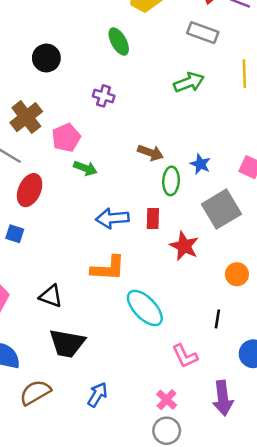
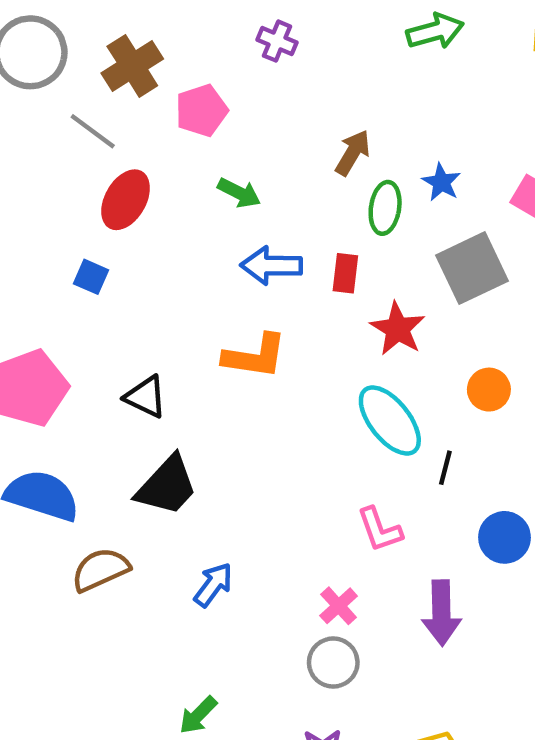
brown arrow: (151, 153) -> (353, 153), turned -85
green arrow: (85, 168) -> (239, 193), moved
cyan ellipse: (145, 308) -> (390, 421), moved
black trapezoid: (67, 343) -> (167, 486), turned -63

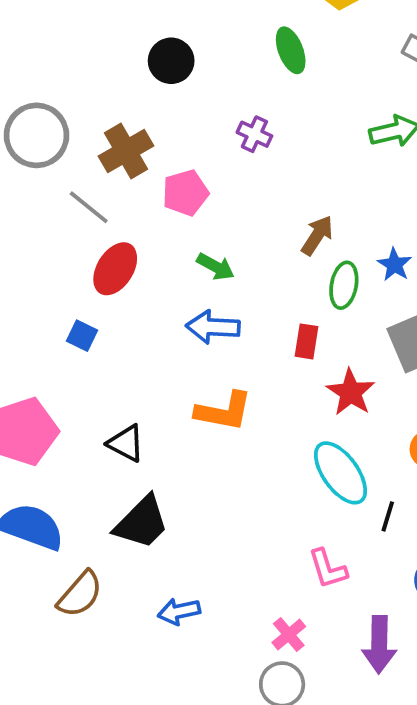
blue arrow: (271, 266) -> (213, 327), moved
brown semicircle: (100, 570) -> (80, 594), turned 153
blue arrow: (213, 585) -> (179, 611), turned -141

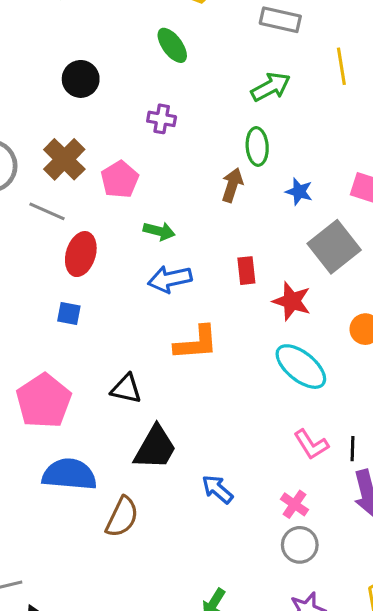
green ellipse: (344, 285) -> (257, 146), moved
black line: (388, 516) -> (353, 449), moved
blue arrow: (179, 611) -> (217, 489), moved, turned 68

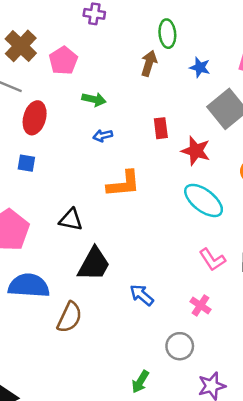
blue arrow: (170, 279) -> (103, 136), size x0.6
gray circle: (300, 545) -> (180, 346), moved

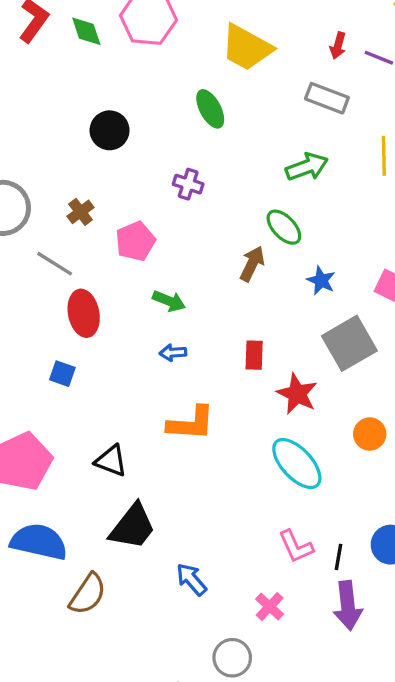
green ellipse: (167, 34) -> (284, 227), turned -48
brown cross: (21, 46) -> (81, 212), size x0.6
red ellipse: (35, 118) -> (84, 313), turned -36

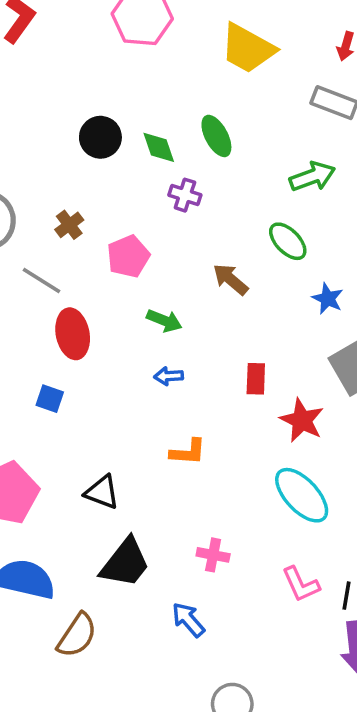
green diamond: (86, 31) -> (159, 147), moved
green ellipse: (210, 109) -> (216, 136), moved
brown arrow: (252, 264) -> (231, 279), moved, turned -76
orange L-shape: (191, 423) -> (188, 452), size x0.7
pink cross: (270, 607) -> (213, 555), moved, turned -32

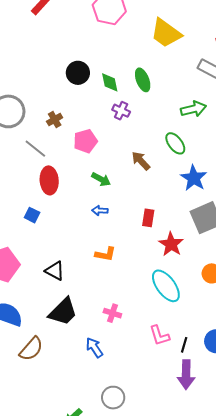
blue star: (328, 299) -> (194, 178), size x1.5

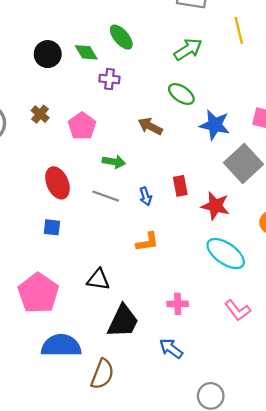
gray line: (35, 149) -> (106, 196), moved
blue arrow: (100, 211) -> (146, 196), moved, turned -91

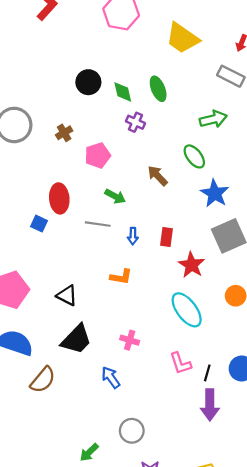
gray line: (106, 196) -> (98, 224), turned -30
blue square: (52, 227) -> (39, 224), moved

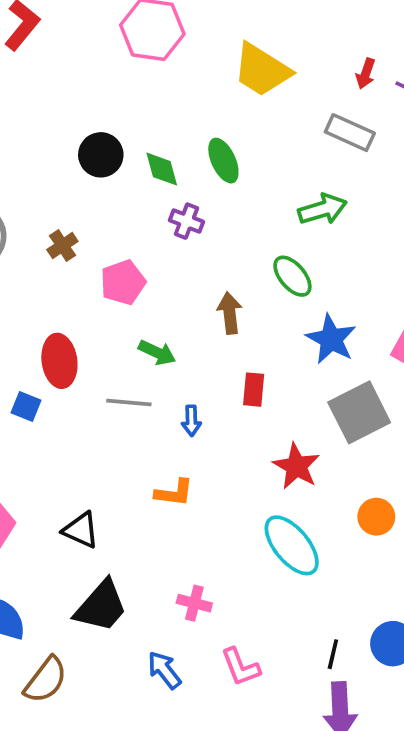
brown arrow: (158, 176) -> (230, 313), turned 40
red rectangle: (166, 237) -> (254, 390), moved
pink L-shape: (180, 363) -> (241, 667), moved

